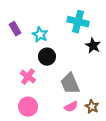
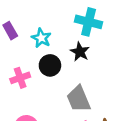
black star: (93, 46) -> (80, 52), moved
pink cross: (28, 77) -> (20, 78), moved, turned 35

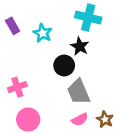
black circle: (50, 65) -> (64, 66), moved
pink cross: (20, 78) -> (17, 87), moved

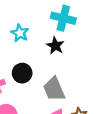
black circle: (64, 66) -> (22, 73), moved

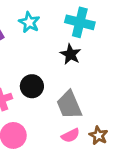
cyan star: (20, 33) -> (29, 22), moved

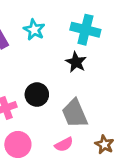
pink semicircle: (71, 135) -> (64, 144), moved

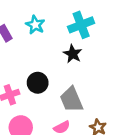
cyan cross: (85, 30) -> (81, 25), turned -35

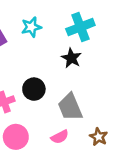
cyan star: (35, 25) -> (31, 27), turned 30

